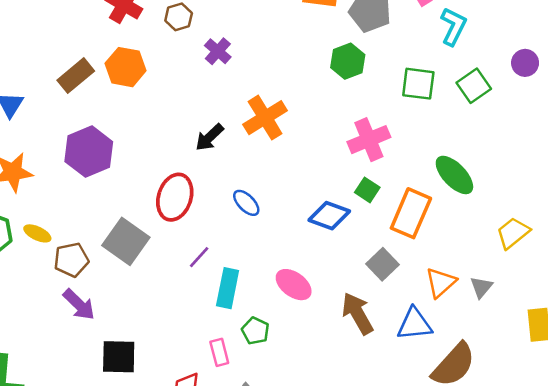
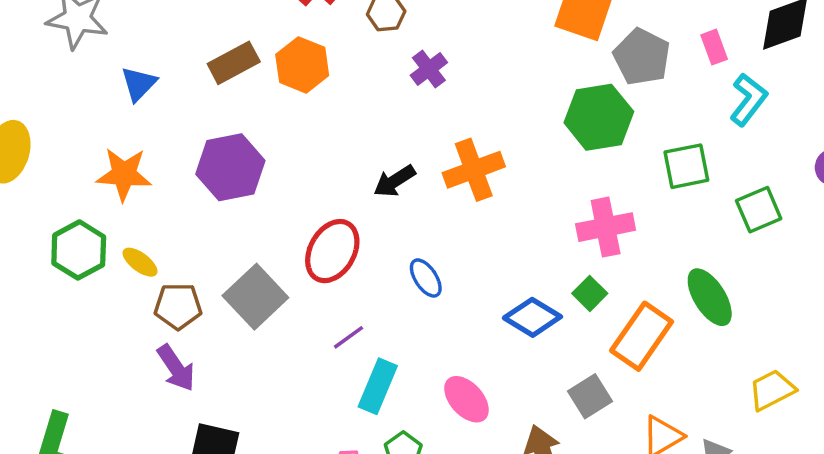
green hexagon: (348, 61) -> (599, 117), size x1.4
green square: (418, 84) -> (686, 166), turned -30
green square: (474, 86) -> (759, 210), moved

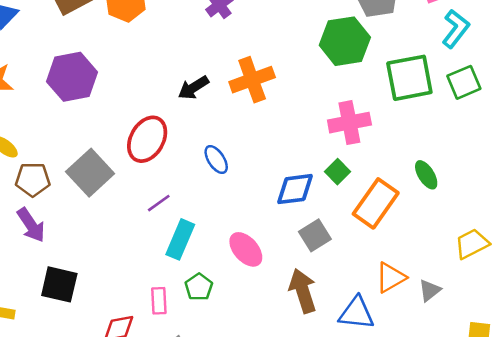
green square: (686, 166) -> (409, 78), size x1.4
green square: (759, 210) -> (464, 82), moved
green ellipse: (710, 297) -> (426, 175), size x0.7
blue diamond: (532, 317) -> (295, 189), turned -39
gray square: (590, 396) -> (315, 235), moved

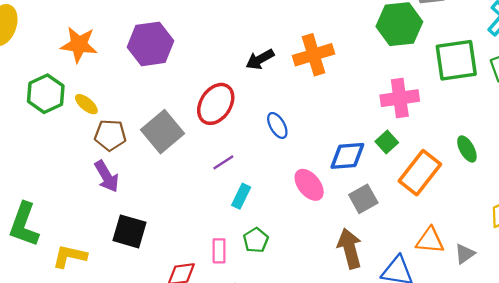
cyan rectangle: (180, 239) -> (241, 196), size x0.7
pink ellipse: (246, 249) -> (309, 185), moved
orange triangle: (391, 278) -> (430, 240), turned 32

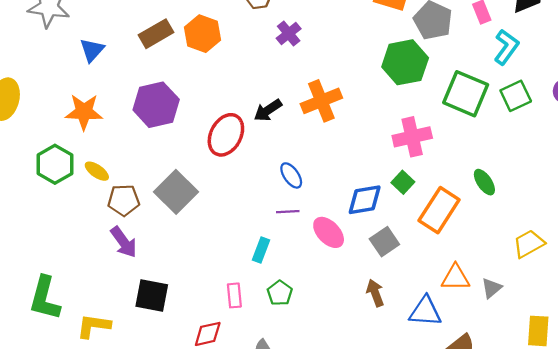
green square: (456, 60) -> (466, 94), turned 36
red ellipse: (216, 104) -> (226, 135), moved
purple line: (223, 162) -> (288, 212), moved, turned 35
brown arrow: (350, 248) -> (375, 293), size x0.7
pink rectangle: (219, 251) -> (234, 295), moved

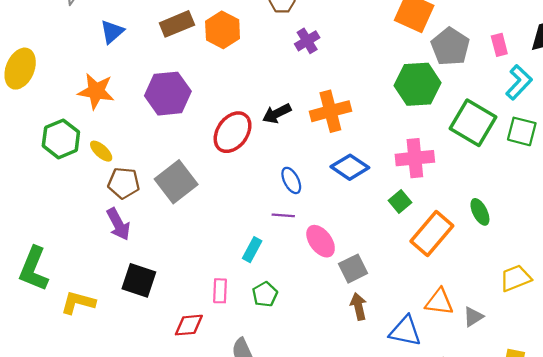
green square: (516, 96) -> (522, 131), turned 32
blue diamond: (365, 200) -> (350, 167), moved, turned 36
gray square: (384, 242) -> (353, 269), moved

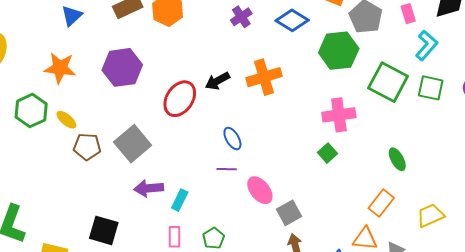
blue diamond: (350, 167) -> (292, 20), moved
purple arrow: (118, 224) -> (149, 188), moved, turned 116
orange rectangle: (432, 234) -> (381, 203), moved, size x0.7
cyan rectangle: (252, 250) -> (180, 200), moved

